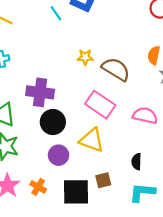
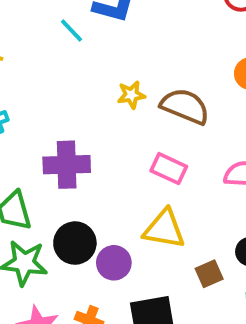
pink rectangle: (100, 105) -> (169, 169), size x0.7
black circle: (53, 122) -> (75, 243), moved
brown square: (103, 180) -> (209, 274), moved

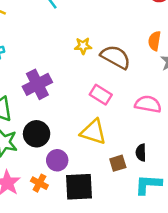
purple cross: (67, 165) -> (37, 84), turned -32
purple circle: (114, 263) -> (57, 160), moved

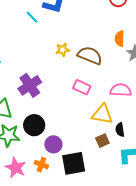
yellow triangle: (93, 132) -> (102, 114), moved

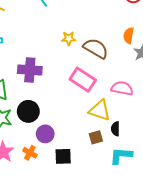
purple cross: (30, 85) -> (30, 70), turned 30
pink rectangle: (82, 87) -> (83, 80), size x1.4
black square: (74, 163) -> (63, 156), size x0.7

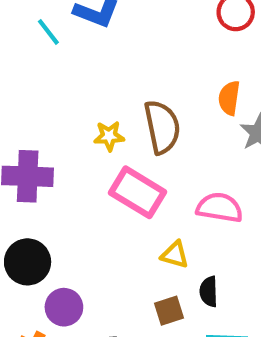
yellow star: (69, 38) -> (109, 136), moved
brown semicircle: (96, 48) -> (162, 127), turned 50
yellow triangle: (100, 110) -> (175, 255), size x0.6

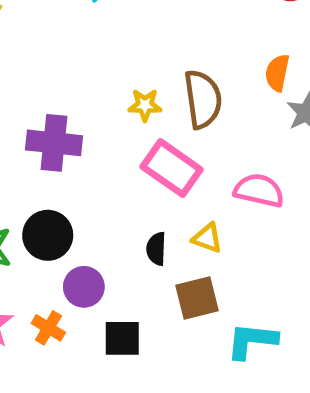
black semicircle: (209, 292) -> (156, 249), moved
brown square: (169, 311) -> (197, 298), size x1.4

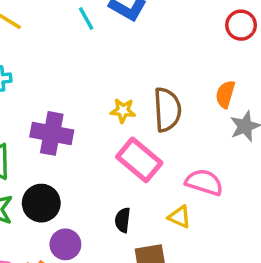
yellow triangle: (207, 238) -> (179, 217), moved

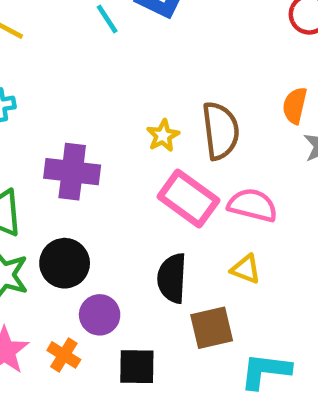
yellow star: (123, 111) -> (163, 136), turned -30
pink semicircle: (204, 182) -> (252, 205), moved
black semicircle: (123, 220) -> (172, 278), size x1.5

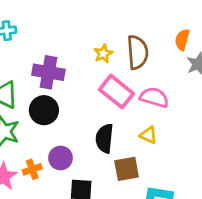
black circle: (65, 263) -> (44, 110), moved
orange cross: (64, 355) -> (32, 169), moved, turned 36

